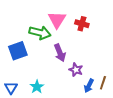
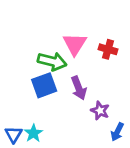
blue square: (18, 51) -> (44, 85), moved
cyan star: (37, 87) -> (33, 133), moved

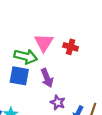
blue square: (44, 85) -> (19, 76), turned 30
purple star: (100, 111) -> (58, 102), moved

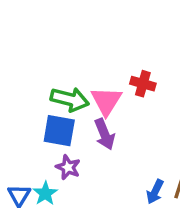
pink triangle: (44, 43) -> (106, 101), moved
purple star: (58, 102) -> (68, 167), moved

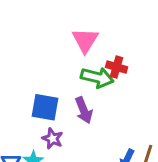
green arrow: (70, 99) -> (97, 78), moved
pink triangle: (106, 101) -> (85, 40), moved

